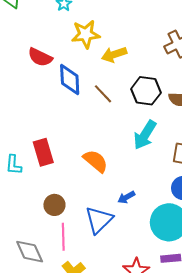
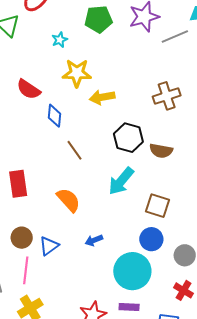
blue diamond: (70, 80) -> (55, 116), size x0.7
brown line: (103, 94) -> (75, 150), moved
blue triangle: (99, 220) -> (49, 246), moved, size x0.7

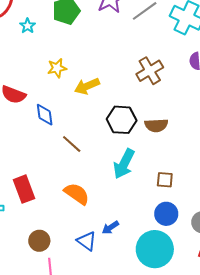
cyan star: (60, 40) -> (28, 26), moved
yellow star: (77, 73) -> (57, 68), size x0.7
brown square: (157, 206) -> (165, 180), size x0.7
blue triangle: (49, 246) -> (87, 241), moved, turned -35

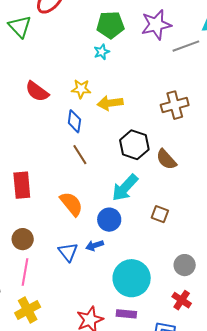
cyan star: (28, 26) -> (102, 52), moved
yellow star: (57, 68) -> (81, 89), moved
blue diamond: (45, 115) -> (74, 121), moved
brown semicircle: (156, 125) -> (166, 159), turned 35
blue circle: (166, 214) -> (109, 220), moved

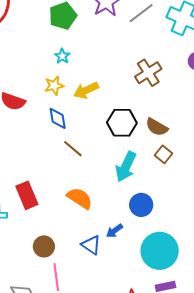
cyan star: (102, 52) -> (62, 56), moved
brown square: (160, 214) -> (164, 154), moved, turned 36
blue circle: (109, 220) -> (141, 205), moved

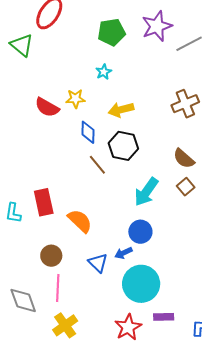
yellow star: (54, 86) -> (75, 99), moved
black hexagon: (122, 123) -> (123, 146), moved
orange semicircle: (80, 198) -> (80, 221), moved
blue circle: (141, 205) -> (140, 232), moved
cyan circle: (160, 251) -> (141, 284), moved

